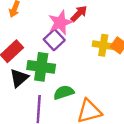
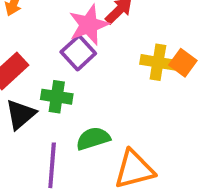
green cross: (41, 67) -> (57, 97), size x0.7

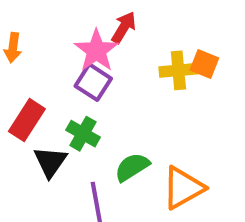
green cross: (57, 97) -> (83, 134), turned 36

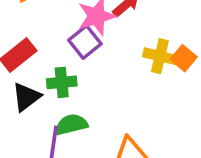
green cross: (83, 134) -> (62, 82), turned 36
green semicircle: (132, 167) -> (71, 124), moved

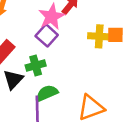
orange square: (184, 58) -> (115, 35), turned -30

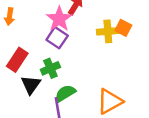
orange square: (115, 35) -> (123, 28), turned 35

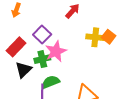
pink star: (59, 19) -> (56, 51), moved
purple square: (57, 38) -> (42, 35), moved

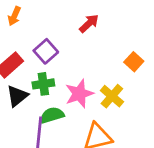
yellow cross: (95, 37) -> (112, 96), moved, turned 30
pink star: (56, 51) -> (79, 94), moved

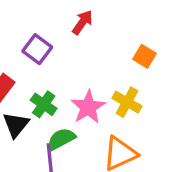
purple square: (46, 51) -> (37, 49), moved
green cross: (43, 84) -> (44, 104), turned -35

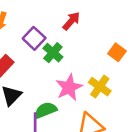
green cross: (44, 104) -> (53, 53), moved

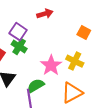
red arrow: (71, 21) -> (45, 14), turned 42
green cross: (53, 53) -> (19, 47), moved

